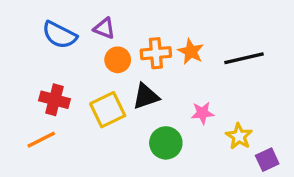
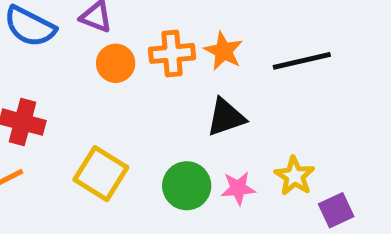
black triangle: (146, 96) -> (226, 117), moved
yellow square: (108, 110) -> (101, 174), moved, turned -32
pink star: (202, 113) -> (238, 188), moved

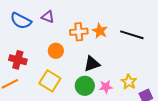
black line: (302, 61) -> (132, 35), turned 30
orange circle: (116, 63) -> (56, 51), moved
black triangle: (226, 117) -> (92, 64), moved

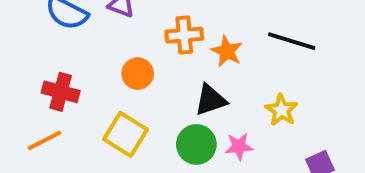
orange star: (100, 31) -> (227, 51), moved
yellow star: (129, 82) -> (281, 110), moved

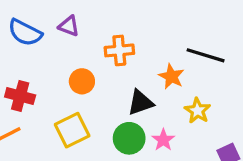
orange star: (227, 51) -> (171, 76), moved
yellow square: (125, 134) -> (72, 130), turned 32
pink star: (239, 147) -> (163, 140), turned -30

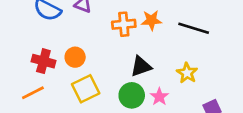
orange star: (171, 76) -> (151, 20), moved, turned -30
orange circle: (82, 81) -> (75, 57), moved

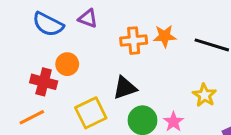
orange circle: (75, 57) -> (67, 64), moved
black triangle: (141, 66) -> (125, 88), moved

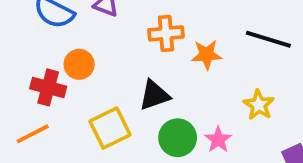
orange star: (165, 36) -> (207, 55), moved

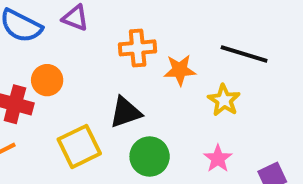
yellow star: (259, 105) -> (224, 100), moved
pink star: (218, 140) -> (218, 159), moved

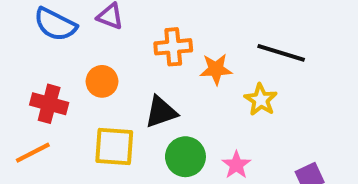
orange circle: (47, 80) -> (102, 81), moved
yellow square: (79, 146) -> (114, 147), turned 30
pink star: (218, 159) -> (236, 165), moved

